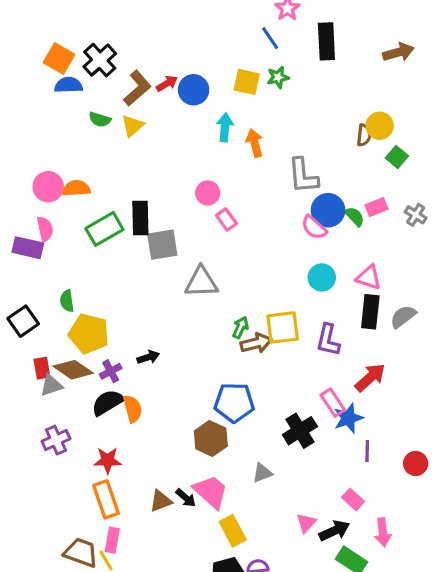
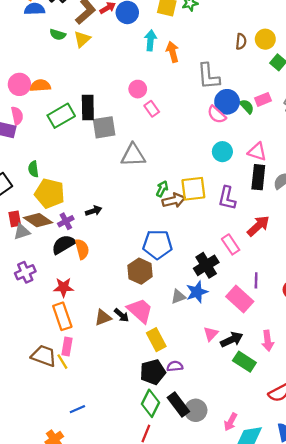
brown semicircle: (364, 135) -> (241, 41), moved
blue star: (348, 418) -> (197, 292), moved
pink rectangle: (353, 499) -> (240, 299), moved, size x1.6

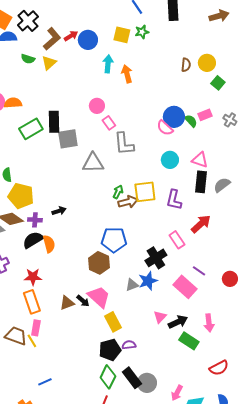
gray L-shape: (208, 76) -> (124, 144), moved
purple cross: (66, 221) -> (35, 220), turned 32
purple line: (256, 280) -> (199, 271), turned -56

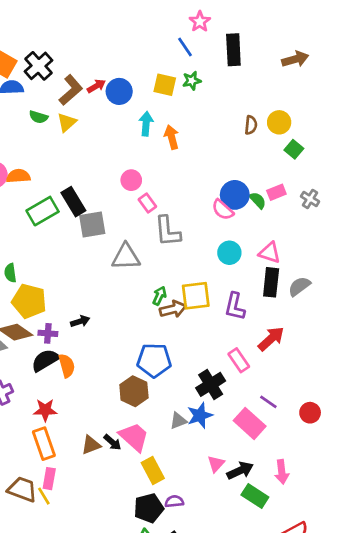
black rectangle: (54, 122) -> (73, 202), turned -30

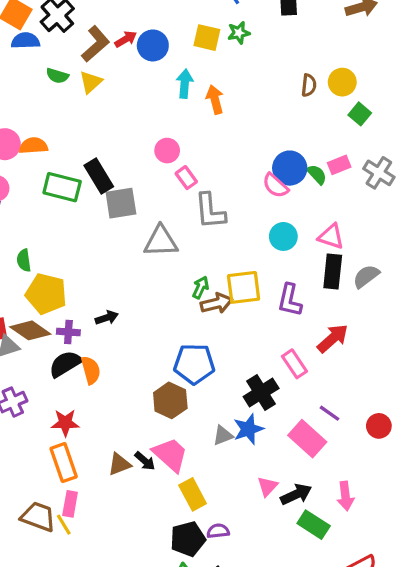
gray cross: (310, 199) -> (379, 173), size x1.4
green rectangle: (43, 211) -> (62, 187), turned 44

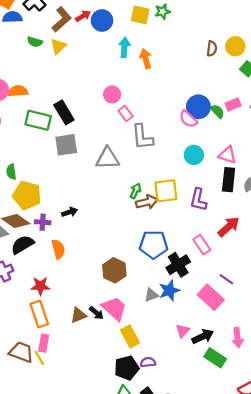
gray square: (121, 203) -> (66, 145), moved
black semicircle: (65, 364) -> (22, 245), moved
blue pentagon: (194, 364) -> (154, 245), moved

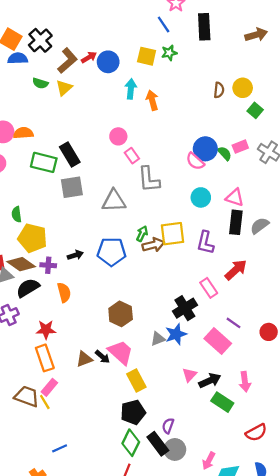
blue pentagon: (154, 245) -> (112, 252), moved
pink rectangle: (44, 343) -> (49, 387), turned 30
purple semicircle: (148, 362) -> (168, 426), moved, turned -64

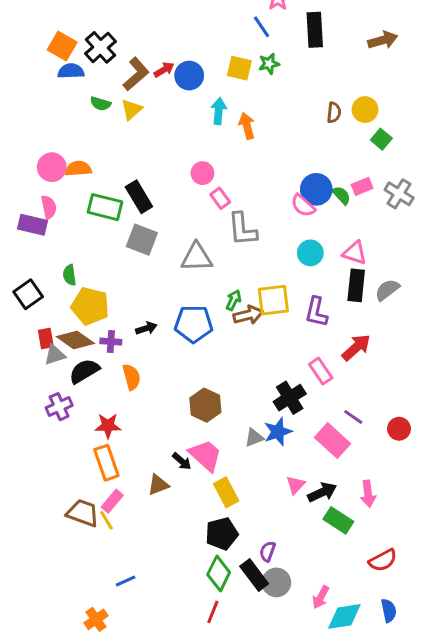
gray square: (72, 187) -> (142, 240), turned 30
brown triangle: (84, 359) -> (158, 485), moved

